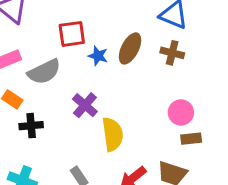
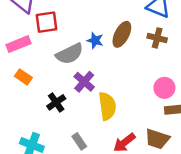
red square: (72, 34) -> (46, 22), moved
gray semicircle: (44, 72) -> (70, 54), moved
black cross: (31, 126) -> (56, 102), moved, turned -30

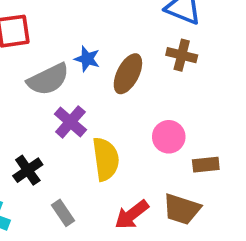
brown ellipse: (122, 34) -> (128, 74), moved
pink circle: (164, 88) -> (169, 137), moved
black cross: (56, 102) -> (28, 170), moved

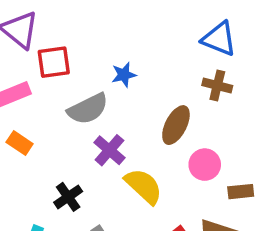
blue star: (87, 59) -> (124, 75), moved, turned -30
brown ellipse: (128, 74) -> (176, 125), moved
yellow semicircle: (106, 159) -> (144, 186), turned -39

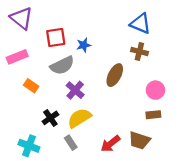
red square: (54, 62) -> (56, 38), moved
orange rectangle: (20, 143) -> (31, 86), moved
pink circle: (205, 165) -> (155, 90), moved
yellow semicircle: (144, 186) -> (79, 118), moved, turned -75

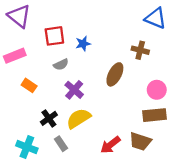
blue triangle: (140, 24) -> (156, 18), moved
gray semicircle: (62, 65) -> (61, 64), size x0.6
brown rectangle: (153, 115) -> (154, 115), size x1.5
gray rectangle: (71, 143) -> (61, 144), moved

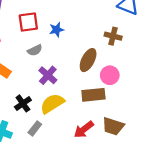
pink circle: (157, 90) -> (110, 75), moved
brown rectangle: (154, 115) -> (93, 95), moved
gray rectangle: (61, 144) -> (35, 128), turned 72

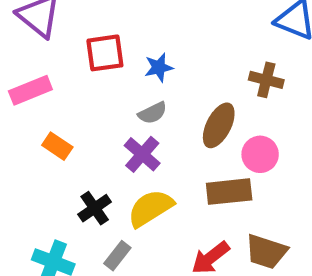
gray semicircle: (35, 50) -> (153, 113), moved

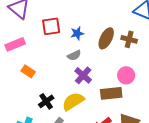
brown ellipse: (219, 125) -> (106, 38), moved
purple cross: (142, 154) -> (83, 75), moved

